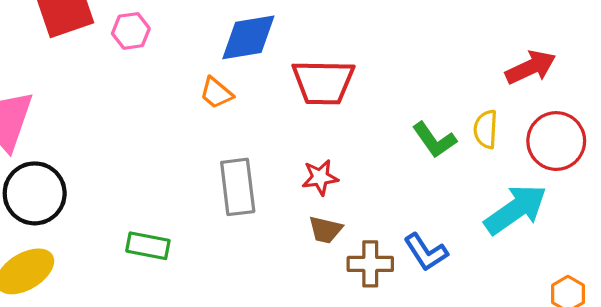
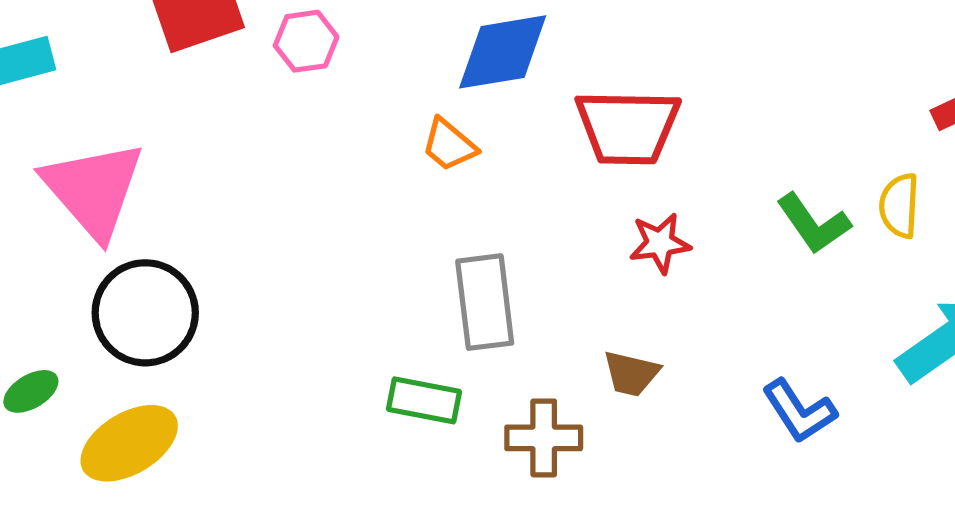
red star: (320, 177) -> (660, 243), moved
green rectangle: (148, 246) -> (424, 400), moved
brown cross: (370, 264) -> (544, 438), moved

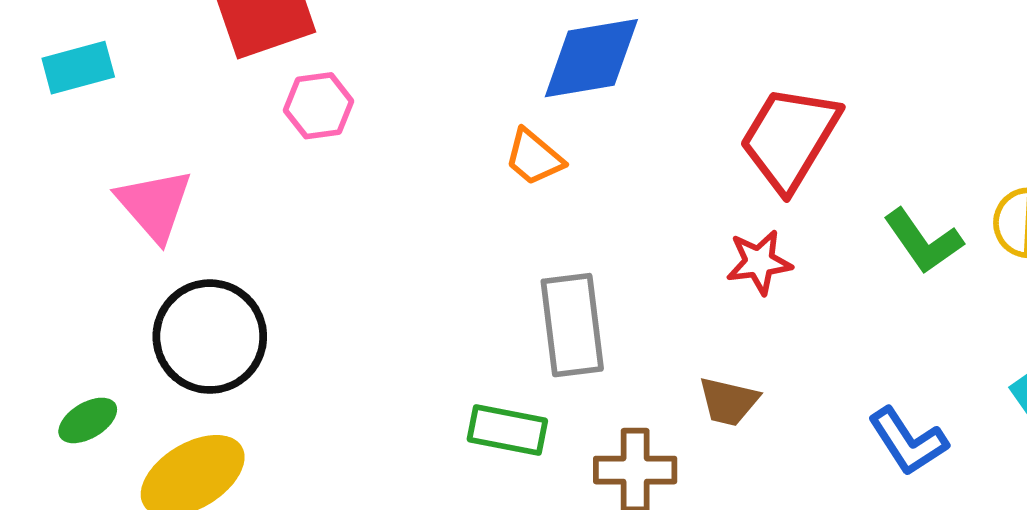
pink hexagon: (306, 41) -> (319, 106), moved
red trapezoid: (628, 127) -> (790, 138), moved, turned 120
pink triangle: (93, 190) -> (154, 205), size x0.7

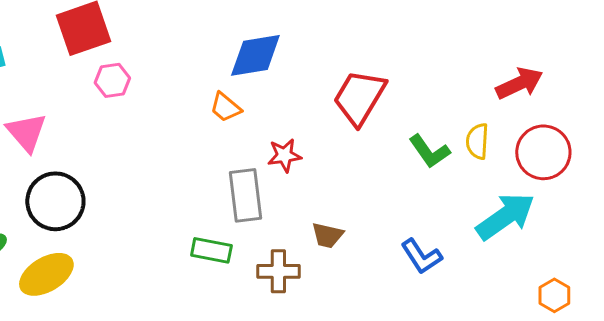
red star: (759, 262) -> (284, 155), moved

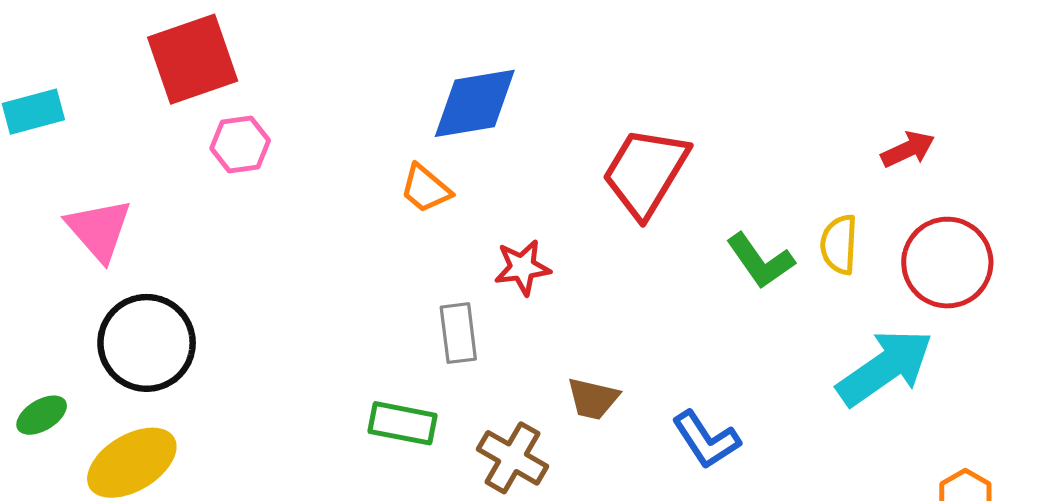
red arrow: (519, 83) -> (908, 149), size x0.7
gray rectangle: (245, 195) -> (458, 333), size x0.7
blue L-shape: (421, 256) -> (706, 440), moved
brown cross: (278, 271) -> (513, 458), turned 30

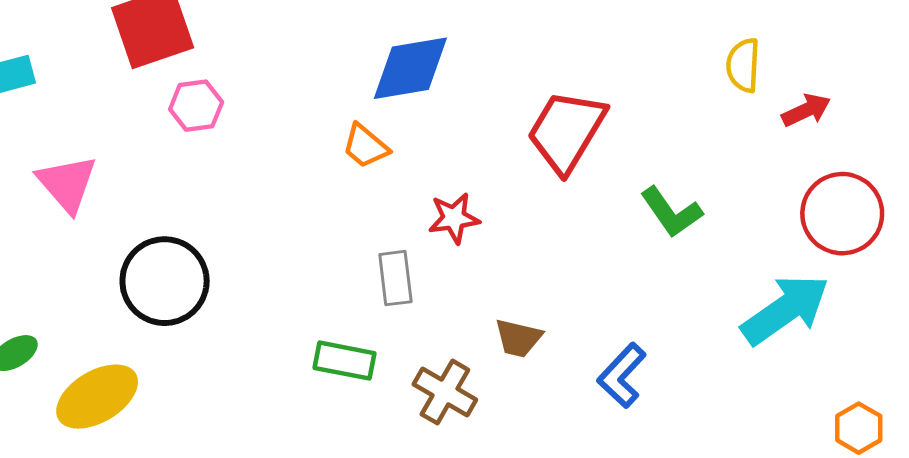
yellow semicircle: (839, 244) -> (743, 65), moved
black circle: (147, 343) -> (165, 281), moved
blue L-shape: (706, 440) -> (622, 376), turned 76

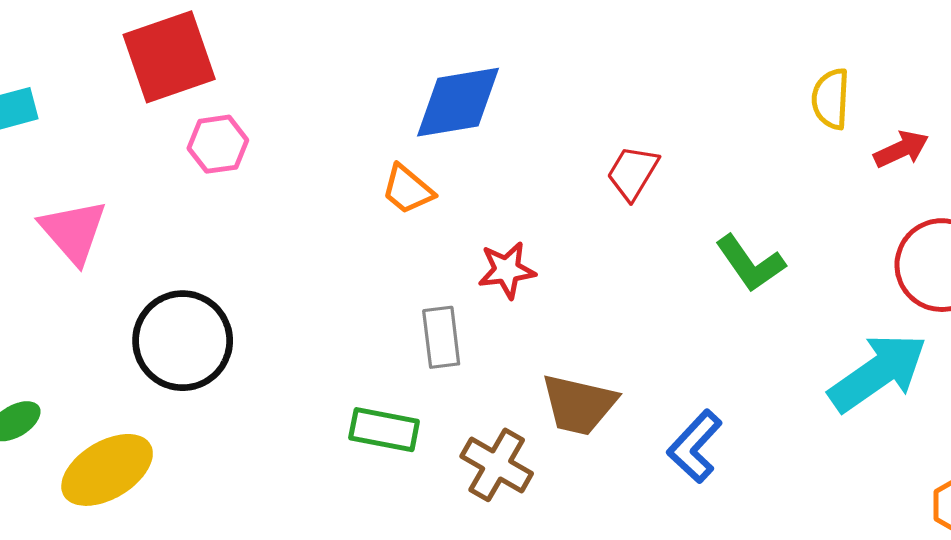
red trapezoid: (566, 131) -> (633, 173), size x0.6
brown trapezoid: (518, 338) -> (579, 404), size x1.4

